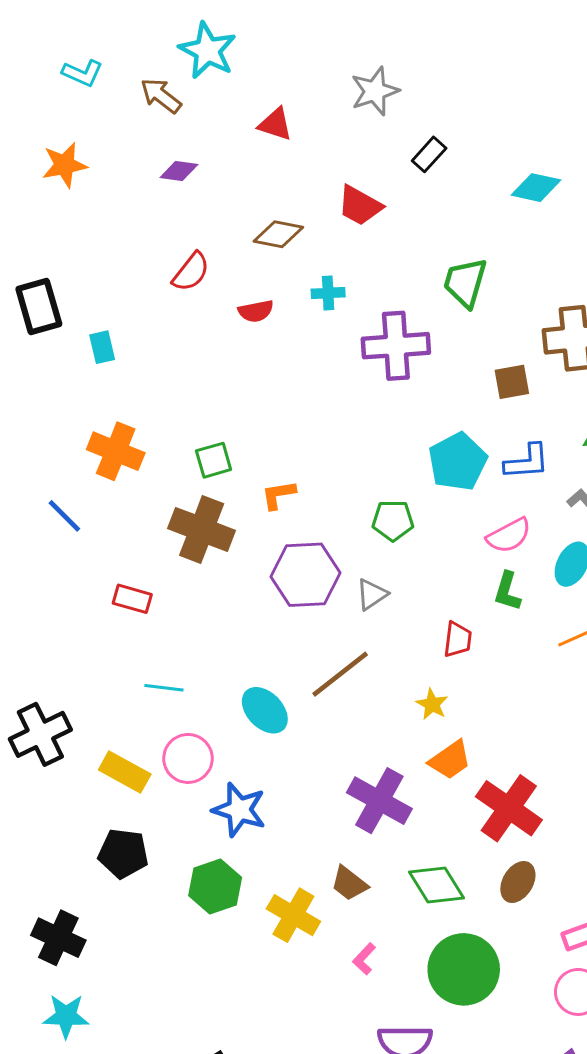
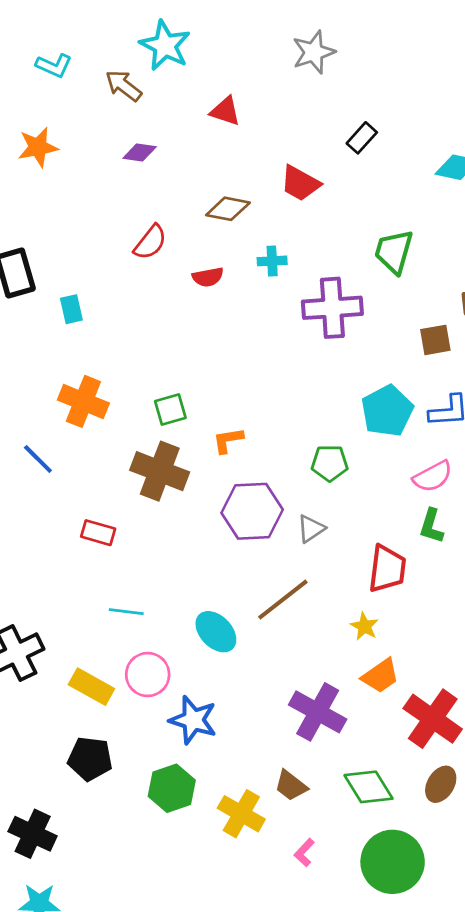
gray star: (375, 91) -> (314, 52), moved
red trapezoid: (458, 639) -> (387, 569), size x1.5

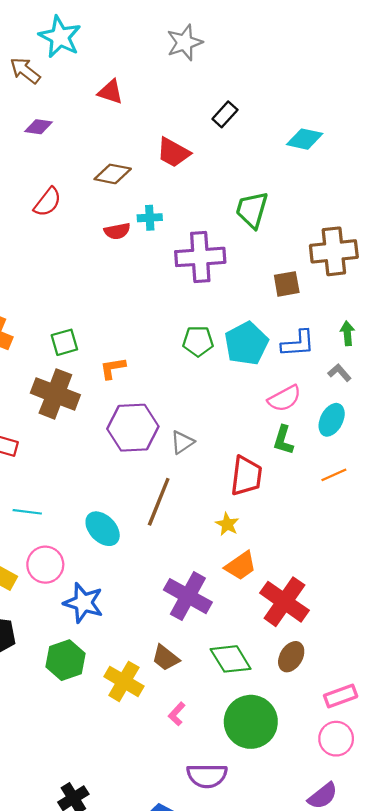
red semicircle: (208, 277) -> (117, 231), moved
green pentagon: (330, 463) -> (198, 341), moved
brown line: (283, 600) -> (159, 502), turned -30

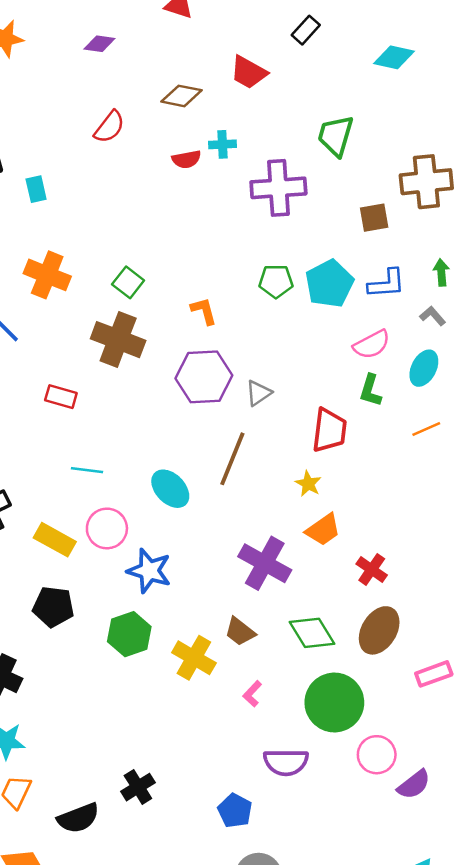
green square: (64, 342) -> (128, 282), turned -36
orange L-shape: (113, 368) -> (204, 311), moved, turned 84
red cross: (284, 602) -> (372, 569), size x0.6
brown ellipse: (291, 657) -> (379, 630), size x1.4
pink circle: (336, 739) -> (377, 755), moved

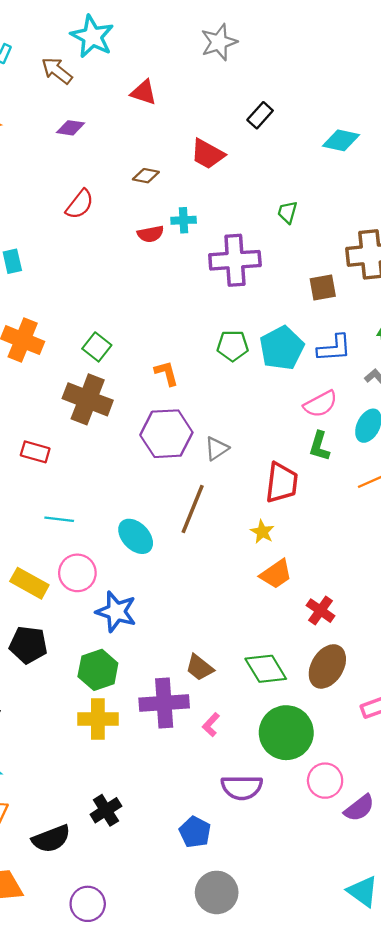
brown diamond: (181, 96) -> (146, 176), size x0.7
green trapezoid: (336, 136) -> (287, 212), size x0.6
purple cross: (265, 563) -> (164, 703), moved, turned -33
yellow cross: (194, 658) -> (98, 719), moved, turned -30

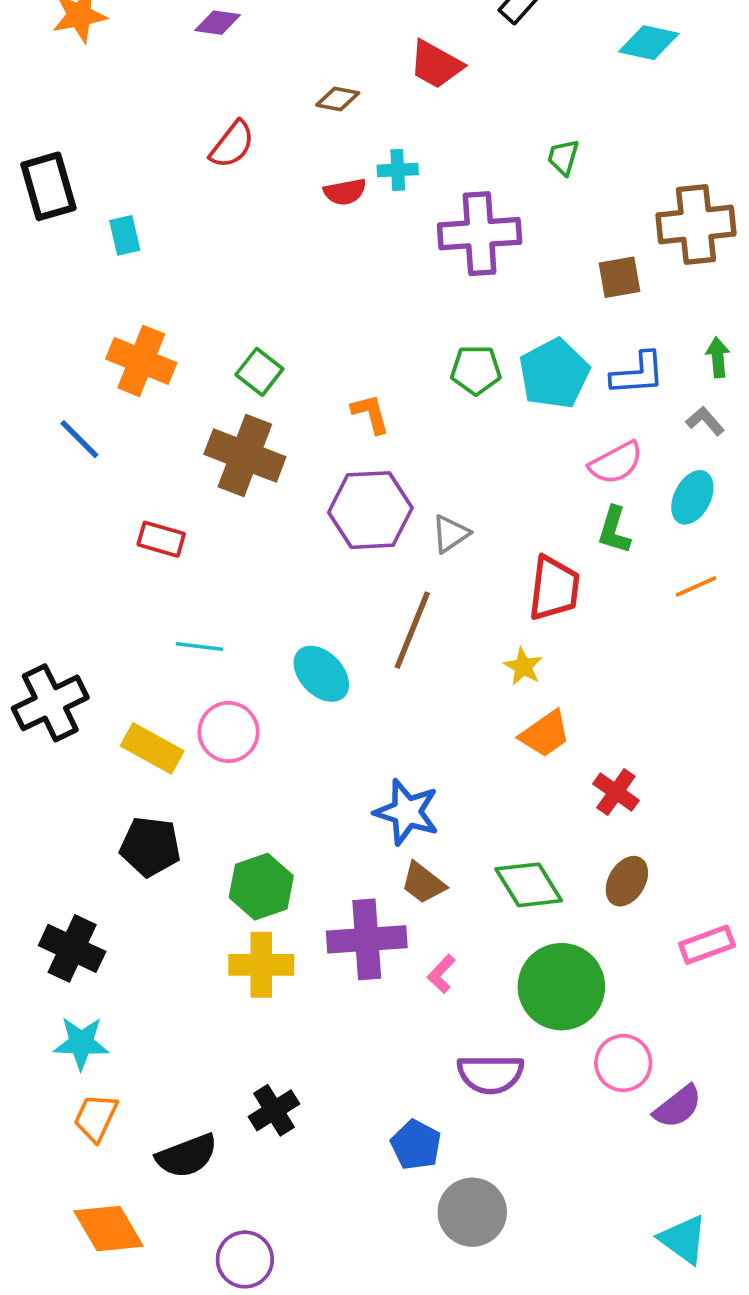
blue star: (116, 612) -> (407, 812), moved
brown ellipse: (327, 666) -> (627, 881), size x0.7
gray circle: (217, 892) -> (472, 1212), moved

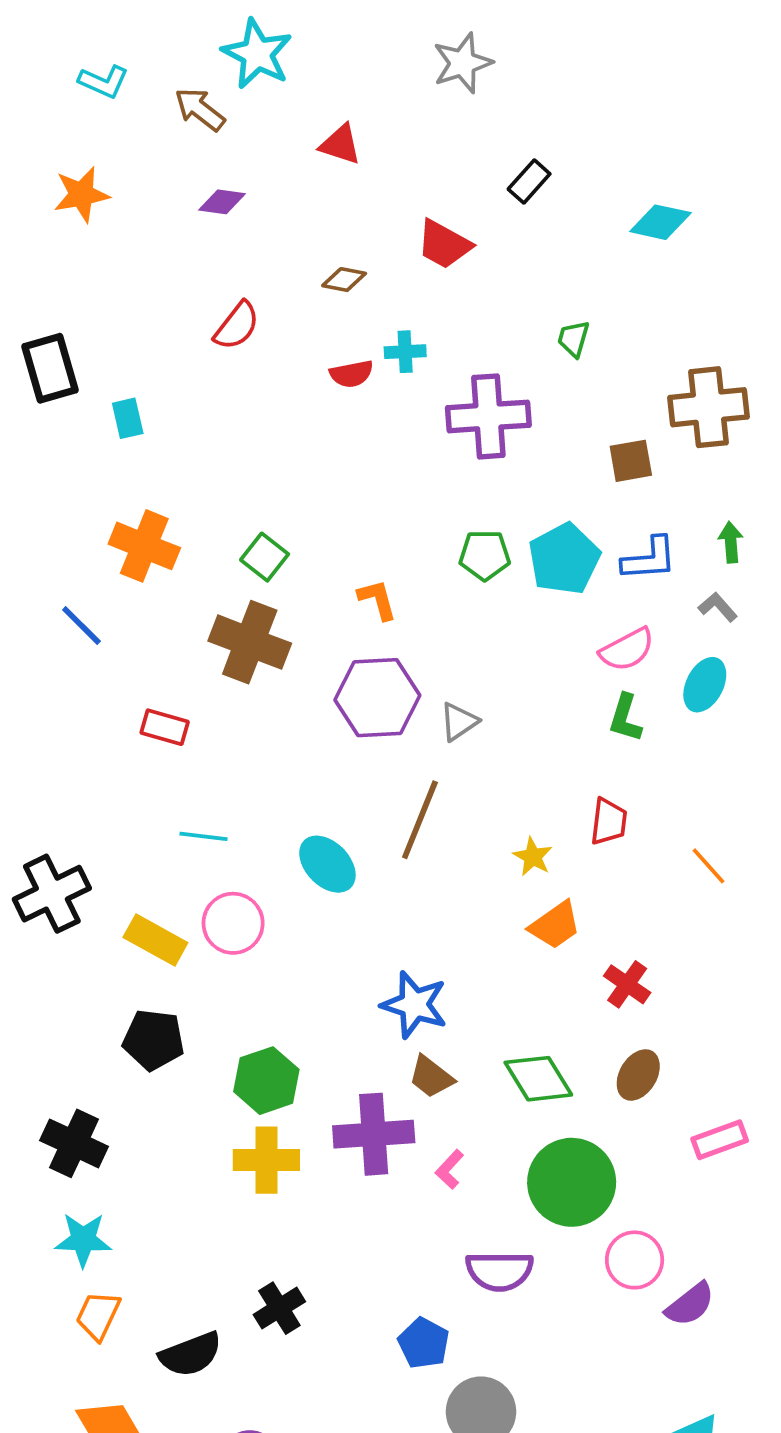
orange line: (696, 586) -> (709, 866), moved, turned 72
red trapezoid: (554, 588) -> (609, 822), moved, size x0.7

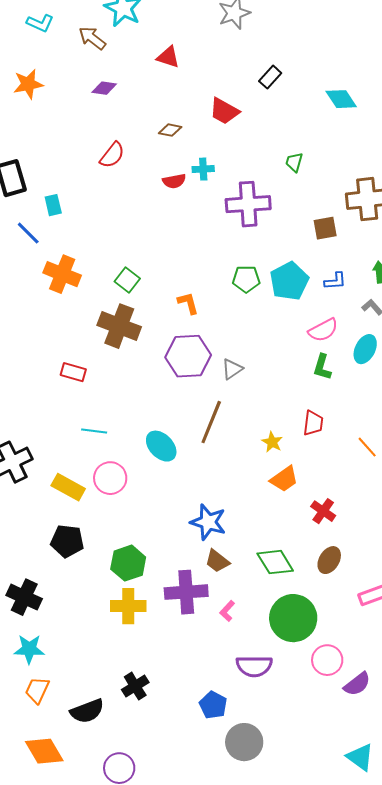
cyan diamond: (660, 222) -> (341, 99), turned 44
blue L-shape: (649, 559) -> (335, 281), size x0.7
blue line: (81, 625) -> (28, 233), moved

